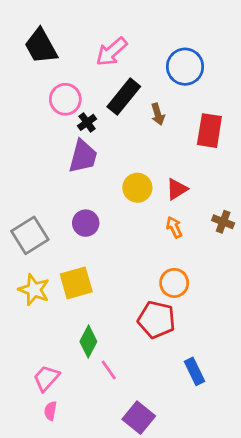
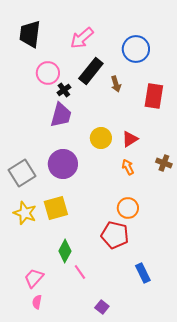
black trapezoid: (41, 46) -> (30, 34), turned 36
purple circle: (86, 223) -> (63, 164), size x1.5
purple square: (139, 418) -> (102, 307), size x0.6

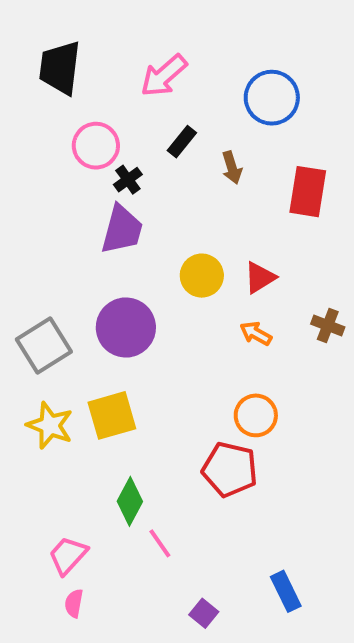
black rectangle: (91, 71) -> (182, 142), size x0.6
orange arrow: (128, 167) -> (256, 333), turned -35
blue rectangle: (143, 273) -> (286, 591), moved

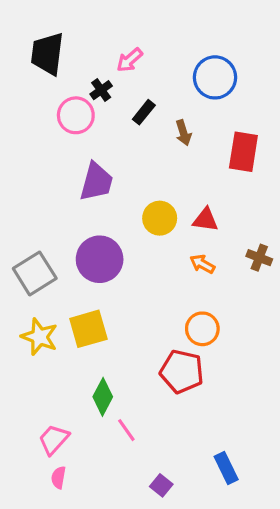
pink arrow: (164, 76) -> (130, 60), size x0.7
black cross: (128, 180) -> (101, 90), moved
red triangle: (260, 278) -> (205, 220), turned 40

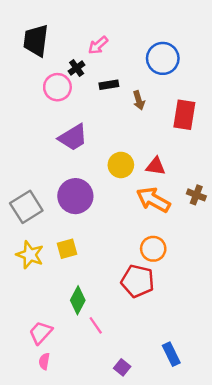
black rectangle: (144, 112) -> (109, 85), turned 42
purple trapezoid: (96, 182) -> (73, 137), turned 44
orange arrow: (202, 264) -> (153, 200), size x1.8
yellow square: (88, 329) -> (67, 249), size x0.7

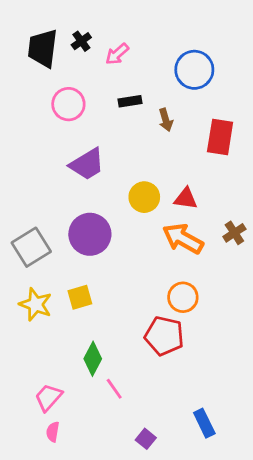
black cross: (77, 68) -> (81, 41), moved
brown cross: (196, 195) -> (234, 233), turned 36

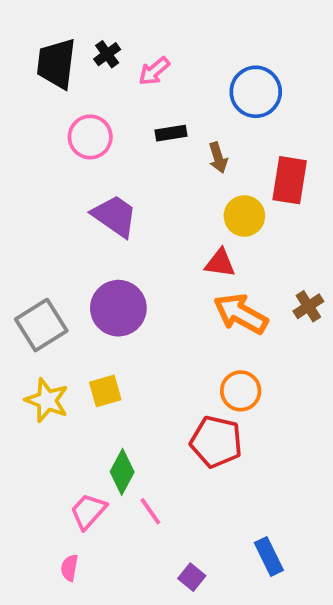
purple trapezoid: (87, 164) -> (115, 216), turned -114
yellow circle: (144, 197) -> (244, 216), moved
red triangle: (186, 199) -> (220, 263), moved
pink trapezoid: (48, 397) -> (88, 511), moved

